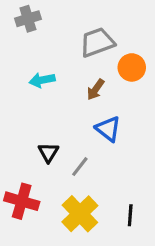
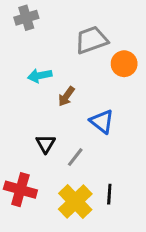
brown arrow: (96, 89) -> (66, 96), moved
black line: (130, 215) -> (109, 194), moved

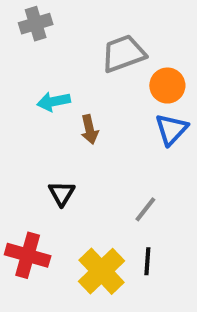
brown arrow: (66, 96) -> (90, 129), turned -48
blue triangle: (102, 121) -> (171, 129), moved, turned 35
gray line: (75, 157) -> (145, 209), moved

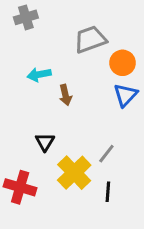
yellow cross: (101, 271) -> (74, 173), moved

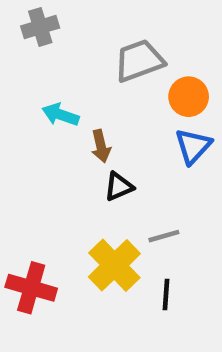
cyan arrow: (39, 75) -> (60, 115), turned 30
black triangle: (45, 142) -> (119, 187), moved, turned 36
gray line: (106, 154) -> (164, 236), turned 36

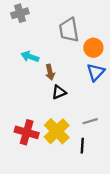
gray trapezoid: (139, 61) -> (69, 30), turned -80
gray line: (164, 236) -> (90, 121), moved
red cross: (31, 288) -> (27, 132), moved

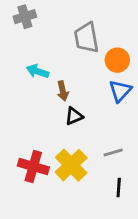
black line: (82, 146) -> (119, 187), moved

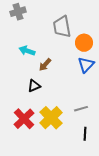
brown arrow: (63, 91) -> (45, 65), turned 56
black triangle: (74, 116) -> (34, 86), moved
red cross: (33, 166) -> (24, 119), turned 30

